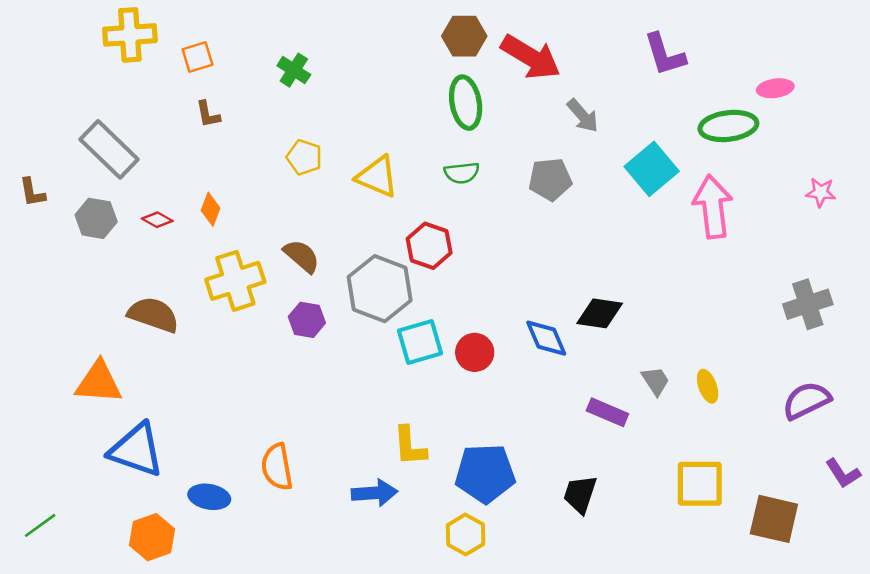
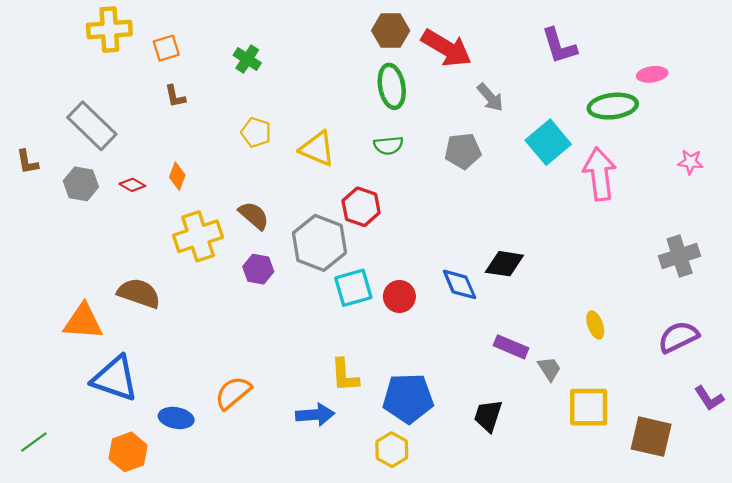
brown semicircle: (153, 315) -> (139, 293), moved
gray trapezoid: (656, 381) -> (549, 369), moved
orange semicircle: (277, 467) -> (233, 393), turned 60

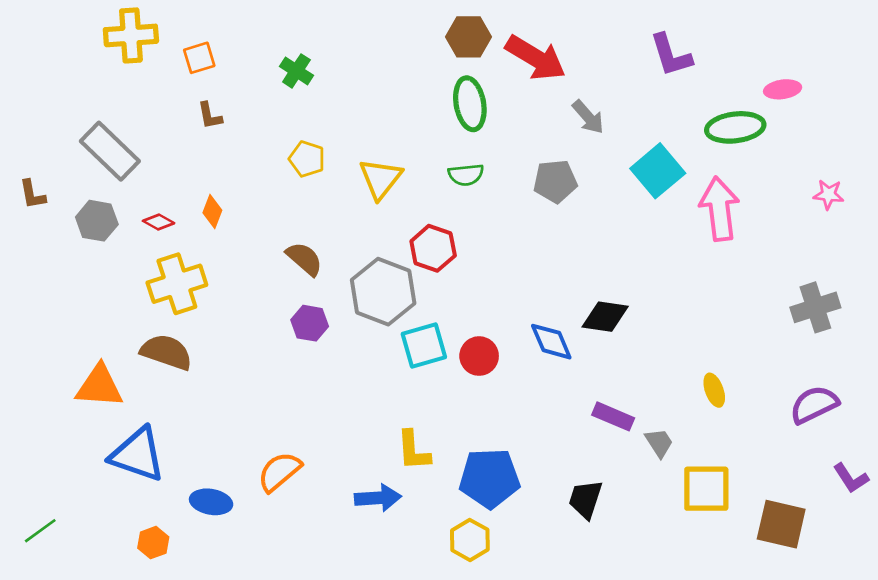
yellow triangle: (317, 149) -> (381, 179), turned 45
yellow cross: (198, 236) -> (177, 284), moved
orange hexagon: (128, 452) -> (153, 543), size x0.7

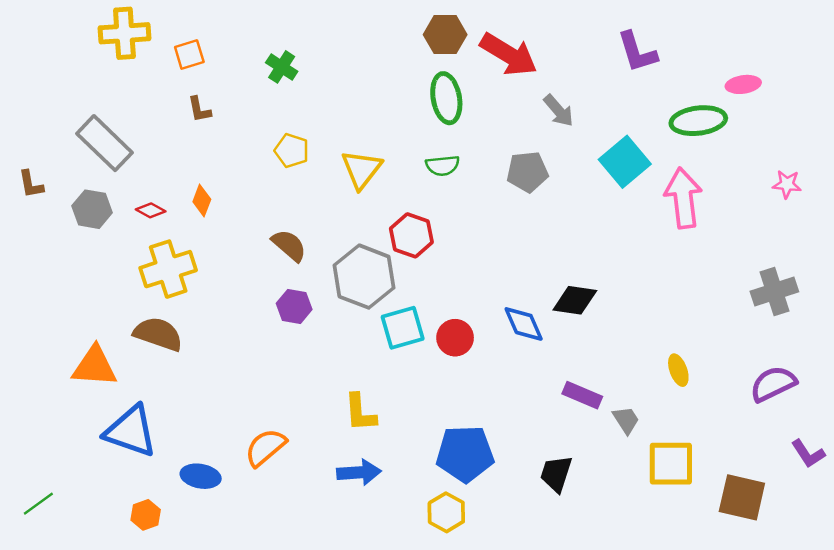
yellow L-shape: (413, 451) -> (360, 413), moved

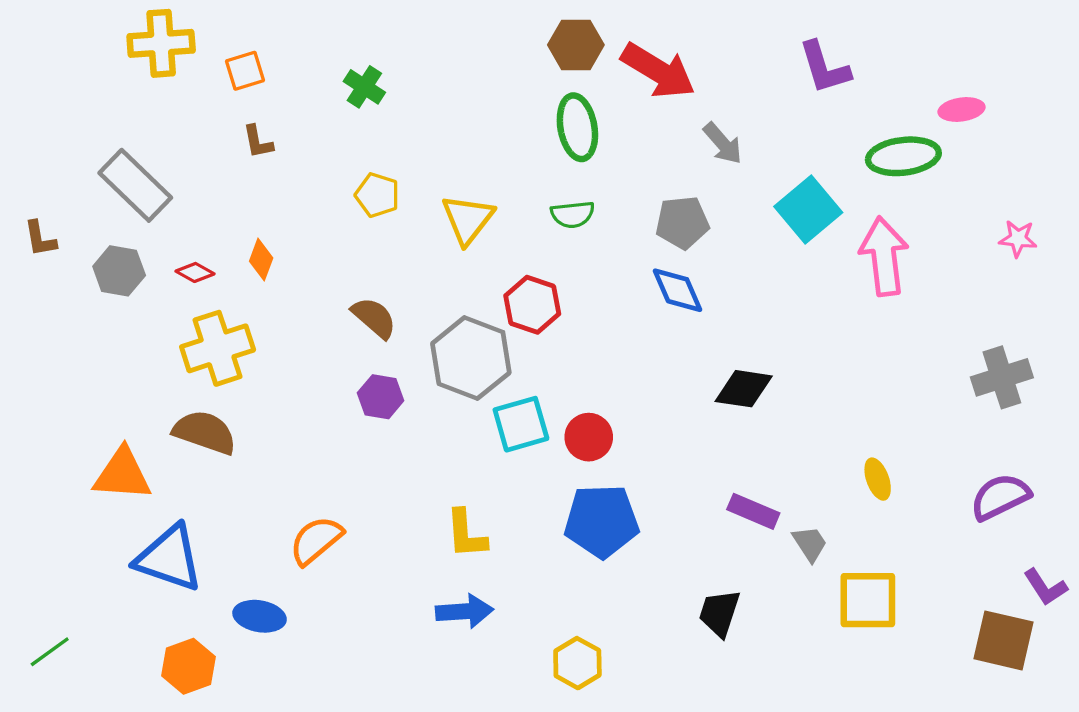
blue diamond: (524, 324) -> (677, 290), moved
orange semicircle: (265, 447) -> (316, 540), moved
blue pentagon: (465, 454) -> (602, 521), moved
brown square: (742, 497) -> (1003, 640), moved
orange hexagon: (146, 515) -> (188, 666), size x1.4

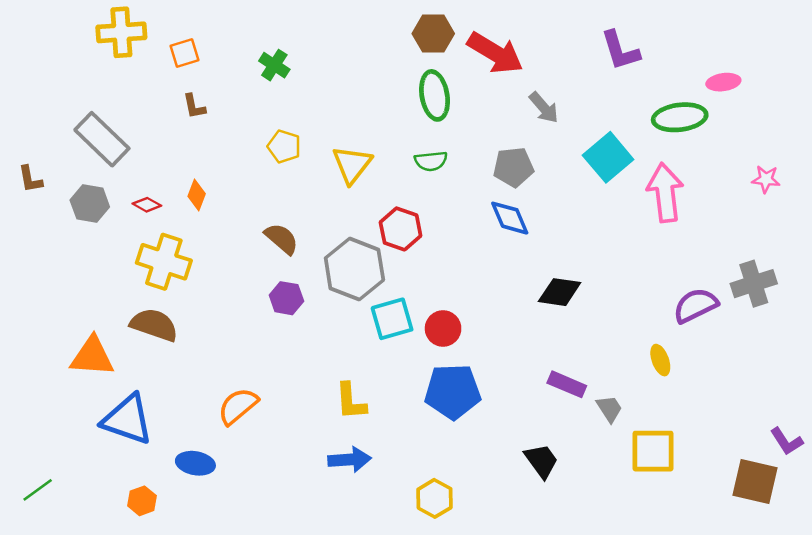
yellow cross: (218, 348) -> (164, 262), turned 36
purple semicircle: (1000, 497) -> (695, 305), moved
black trapezoid: (719, 613) -> (541, 461), turned 126
orange hexagon: (188, 666) -> (142, 501), size x0.7

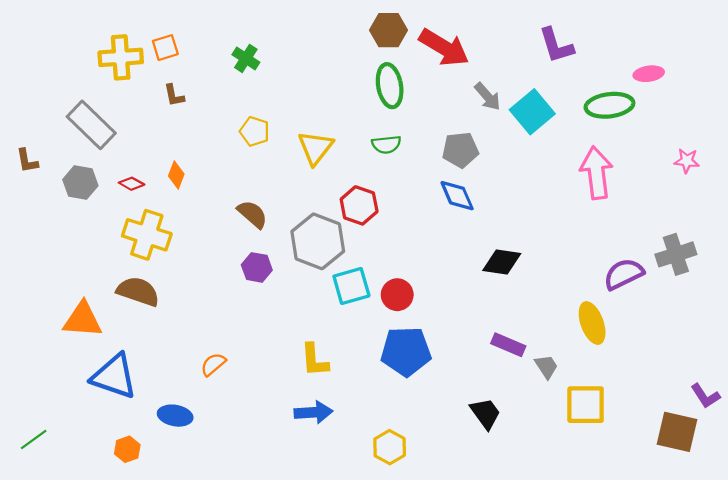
yellow cross: (121, 32) -> (121, 57), moved
cyan square: (608, 157) -> (532, 112), moved
yellow ellipse: (660, 360) -> (592, 323), size x1.5
orange semicircle: (238, 406) -> (213, 364), size x0.7

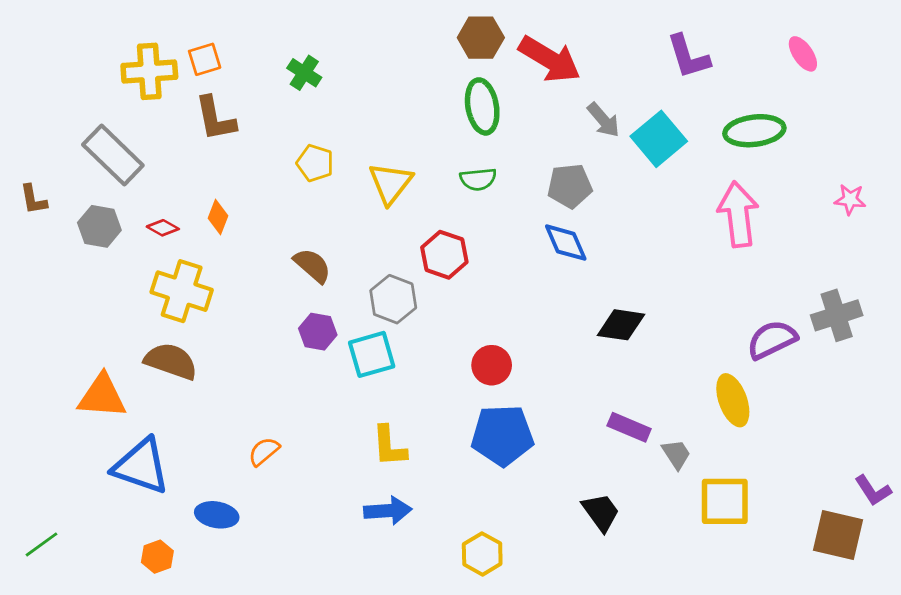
pink ellipse: (649, 74) -> (803, 54), moved, turned 64
brown L-shape: (174, 95) -> (215, 119), size x1.6
gray hexagon: (318, 241) -> (393, 299), size x0.7
cyan square: (351, 286) -> (372, 354), moved

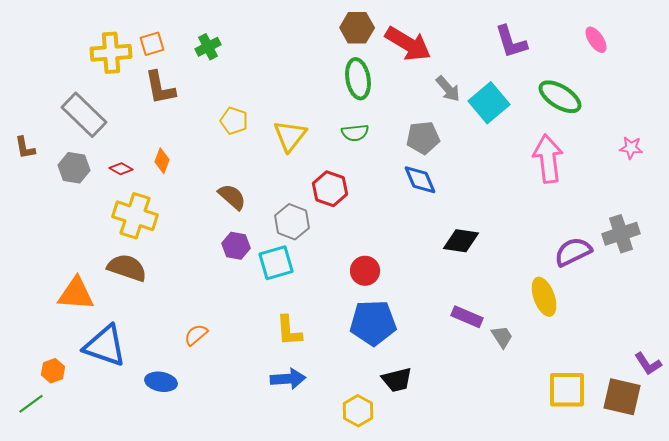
green cross: (304, 73) -> (208, 47), moved, turned 30
green ellipse: (754, 131) -> (560, 97), turned 39
yellow square: (725, 501) -> (567, 390), moved
black trapezoid: (601, 512) -> (397, 380), moved, turned 112
orange hexagon: (157, 557) -> (53, 371), moved

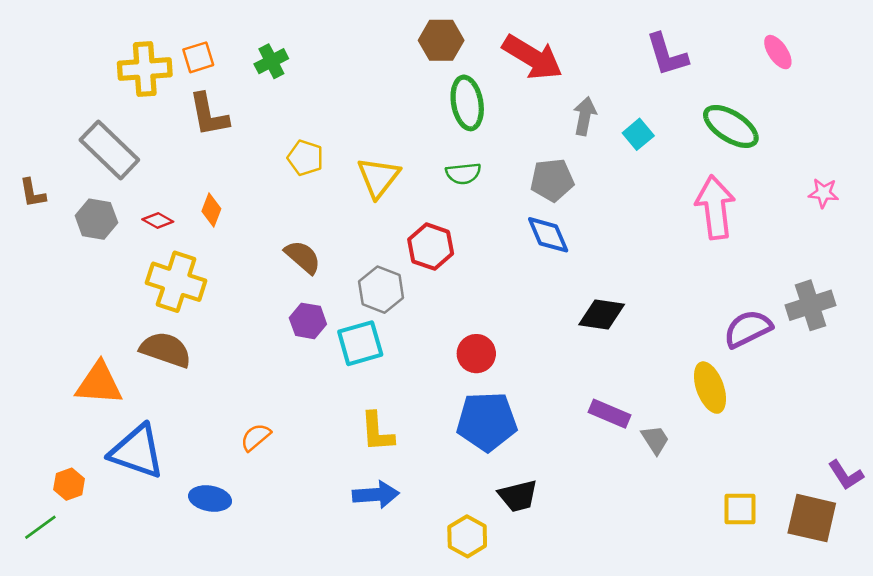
brown hexagon: (357, 28) -> (441, 40), moved
gray arrow: (448, 89) -> (585, 116), turned -128
cyan square: (489, 103) -> (638, 134), size x0.6
yellow square: (567, 390) -> (740, 509), size x0.7

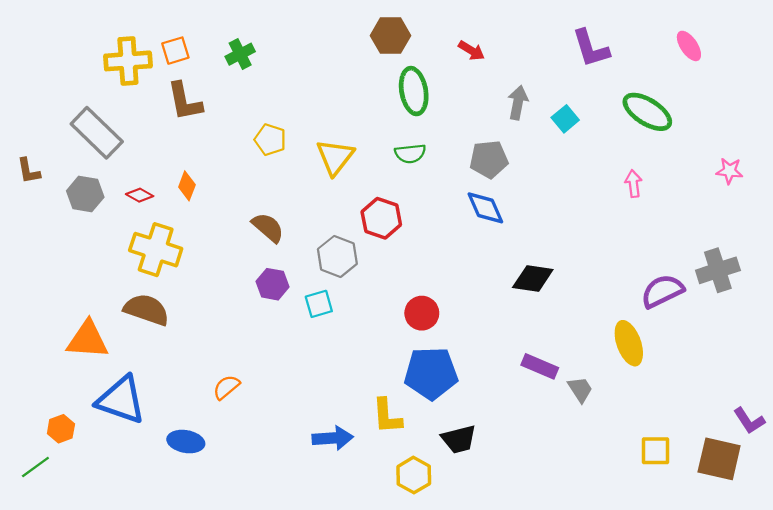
red arrow: (532, 57) -> (472, 51), size x0.5
pink arrow: (715, 207) -> (633, 184), size x0.5
cyan square: (360, 343) -> (319, 304), size x0.7
yellow L-shape: (377, 432) -> (387, 416), moved

